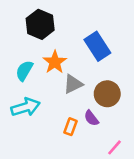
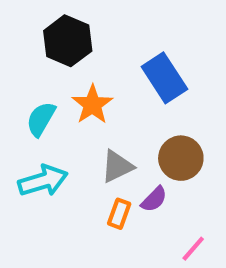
gray triangle: (73, 84) -> (117, 166), moved
purple semicircle: (91, 118) -> (154, 199), turned -98

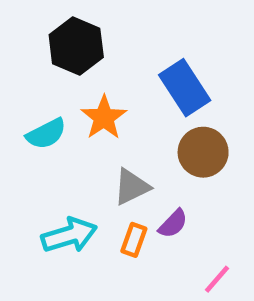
cyan semicircle: (41, 119) -> (46, 134), turned -147
brown circle: (181, 158) -> (203, 152), moved
cyan arrow: (43, 181) -> (69, 235), moved

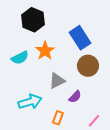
orange rectangle: (134, 240) -> (58, 118), moved

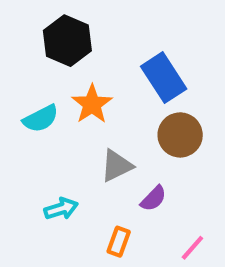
cyan arrow: (30, 102) -> (61, 209), size x0.7

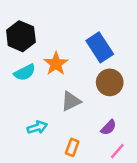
black hexagon: (67, 41) -> (21, 36), moved
purple semicircle: (153, 199) -> (108, 127), moved

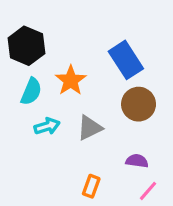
cyan semicircle: (25, 72) -> (31, 92), turned -40
cyan arrow: (37, 127) -> (47, 126), moved
purple semicircle: (108, 127) -> (137, 161), turned -126

